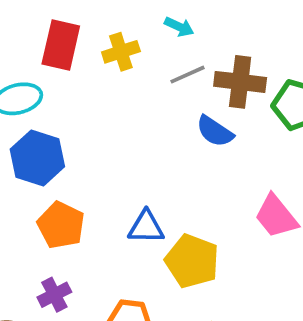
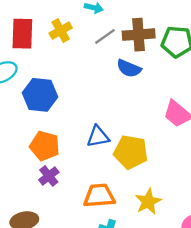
blue hexagon: (37, 158) -> (40, 95), moved
purple cross: (54, 295) -> (49, 176), moved

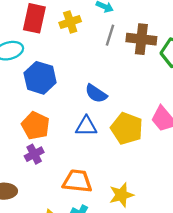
gray line: (105, 36) -> (110, 35), turned -48
blue semicircle: (129, 68) -> (96, 94), moved
yellow pentagon: (131, 152) -> (127, 128), moved

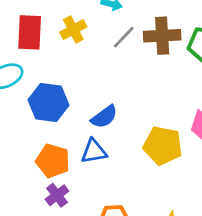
gray line: (110, 35) -> (124, 37), turned 36
blue semicircle: (96, 94) -> (104, 117), moved, turned -60
blue triangle: (86, 126) -> (94, 151), moved

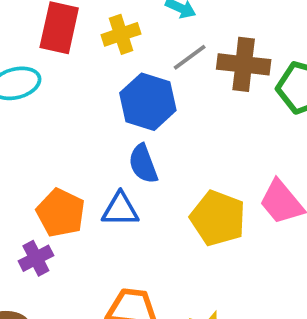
blue hexagon: (49, 102) -> (148, 102), moved
blue semicircle: (104, 117) -> (143, 164), turned 96
purple cross: (57, 195) -> (36, 258), moved

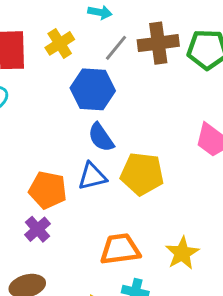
yellow pentagon: (218, 218) -> (142, 174), moved

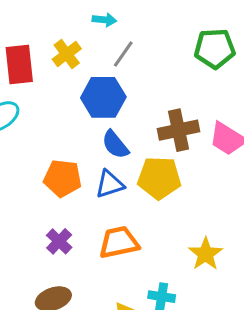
brown cross: (158, 43) -> (178, 130), moved
orange pentagon: (48, 190) -> (63, 178), moved
orange trapezoid: (120, 249) -> (119, 242), moved

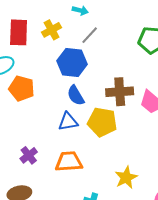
orange pentagon: (63, 178) -> (22, 88), moved

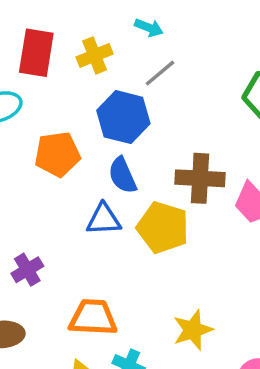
orange pentagon: (22, 88) -> (57, 154), moved, turned -30
orange trapezoid: (69, 162) -> (93, 317), moved

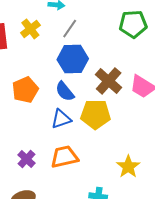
blue hexagon: (123, 117) -> (73, 59), moved
brown cross: (200, 178) -> (109, 81), turned -36
orange trapezoid: (93, 317) -> (64, 157), moved

